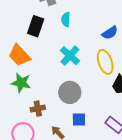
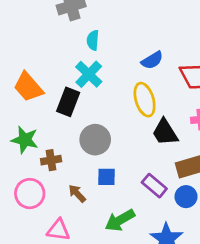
black rectangle: (36, 26) -> (68, 102), moved
cyan cross: (70, 56) -> (89, 74), moved
green star: (21, 83) -> (25, 140), moved

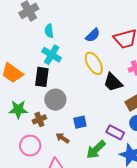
gray circle: (95, 140) -> (55, 100), moved
purple rectangle: (154, 186) -> (115, 132), moved

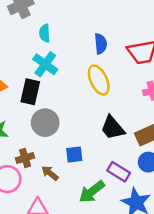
blue semicircle: (93, 35) -> (101, 44), turned -56
black trapezoid: (113, 82) -> (113, 128), moved
brown cross: (39, 119) -> (25, 158), moved

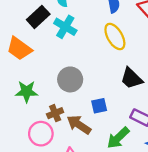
black rectangle: (30, 92) -> (38, 17), moved, turned 40
brown arrow: (50, 173) -> (79, 125), size x1.5

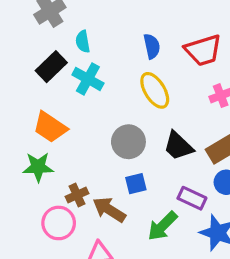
orange trapezoid: (19, 49) -> (50, 127), moved
gray circle: (70, 79) -> (128, 142), moved

